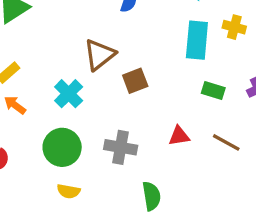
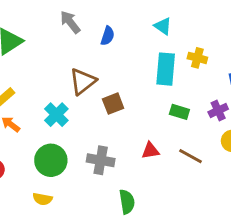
yellow semicircle: (69, 191) -> (43, 199), moved

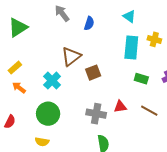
gray cross: (101, 160) -> (96, 114), moved

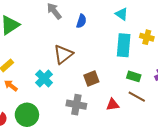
brown square: (93, 73) -> (91, 78), moved
brown line: (149, 111) -> (137, 97), moved
green circle: (48, 114) -> (27, 115), moved
gray cross: (96, 114) -> (76, 105), moved

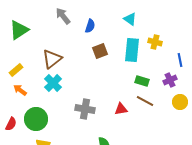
brown triangle: (63, 54) -> (52, 59), moved
brown square: (91, 78) -> (100, 51), moved

